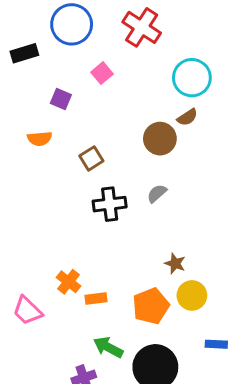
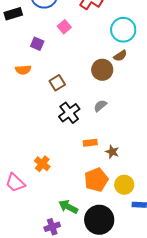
black cross: (110, 204) -> (69, 113), turned -30
yellow circle: (192, 295) -> (124, 185), moved
orange rectangle: (96, 299) -> (90, 143), moved

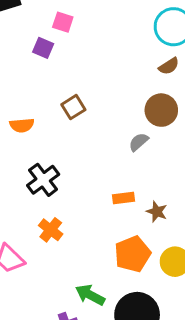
pink square: (64, 27) -> (63, 22), moved, turned -32
orange semicircle: (23, 70) -> (22, 125), moved
brown circle: (102, 70) -> (161, 110), moved
black cross: (69, 113) -> (43, 180), moved

